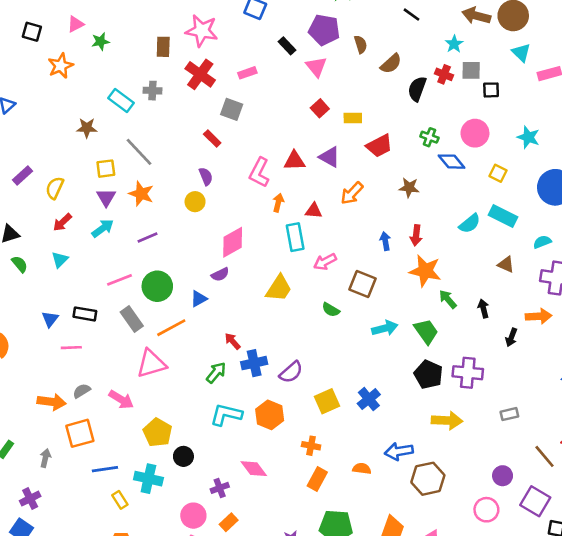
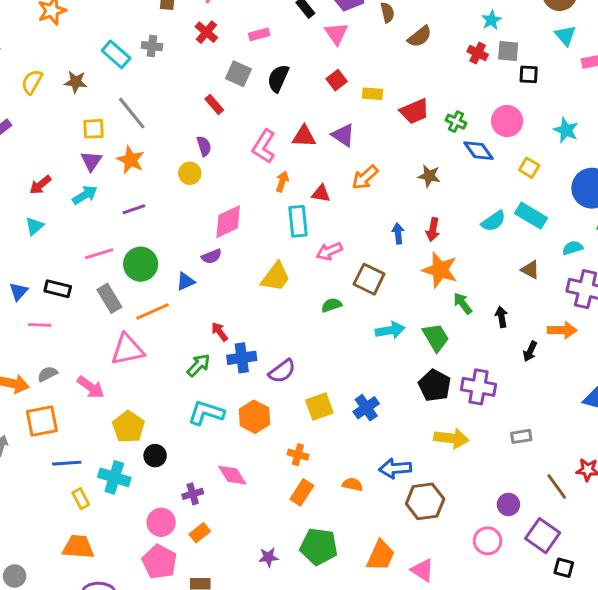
red cross: (200, 74) -> (206, 32), size x0.7
black semicircle: (417, 89) -> (278, 78), moved
red trapezoid: (379, 146) -> (415, 111), moved
yellow semicircle: (55, 188) -> (32, 82), moved
green semicircle: (331, 310) -> (331, 305), turned 126

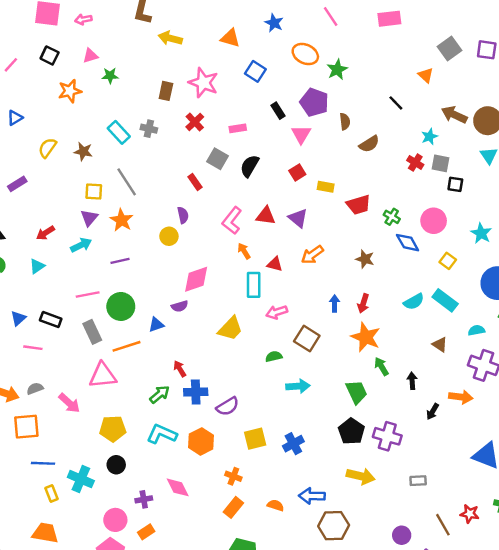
orange arrow: (282, 182) -> (244, 251), turned -56
cyan arrow: (390, 330) -> (298, 386), moved
yellow pentagon: (128, 427) -> (113, 429), moved, turned 30

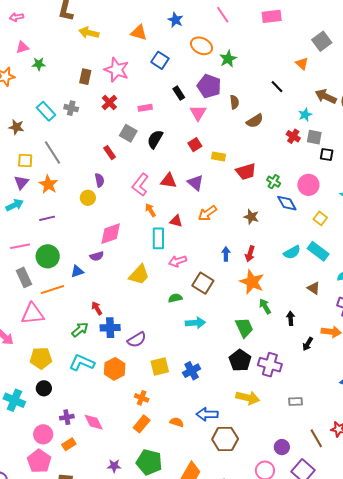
pink diamond: (178, 487) -> (94, 422), moved

